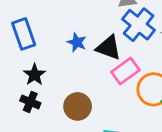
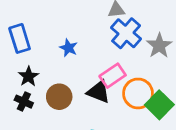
black triangle: (108, 48) -> (99, 92), moved
brown circle: (78, 106) -> (59, 97), moved

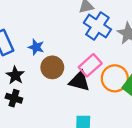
blue star: (69, 48) -> (36, 47), moved
brown circle: (59, 97) -> (52, 67), moved

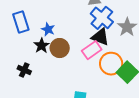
black star: (15, 75) -> (42, 46), moved
black triangle: (79, 81) -> (100, 37), moved

